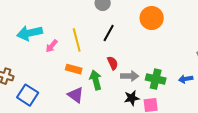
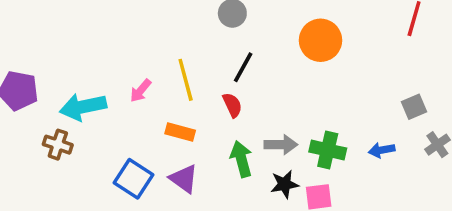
cyan arrow: (30, 33) -> (83, 107), moved
red semicircle: (113, 63) -> (232, 105), moved
green arrow: (96, 80) -> (241, 159), moved
blue square: (28, 95) -> (133, 179), moved

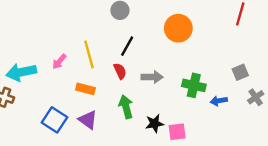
gray arrow: (281, 145) -> (152, 77), moved
green cross: (328, 150) -> (194, 85), moved

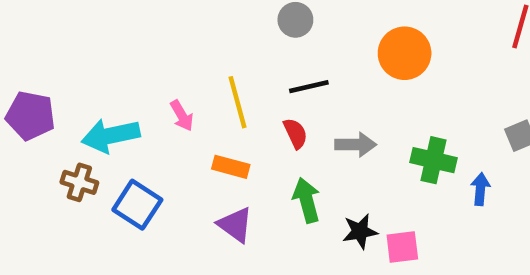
black line: (127, 46) -> (309, 87), turned 48
pink arrow: (59, 62) -> (182, 116), turned -70
blue arrow: (219, 101) -> (480, 189), turned 105
blue square: (55, 120) -> (137, 205), moved

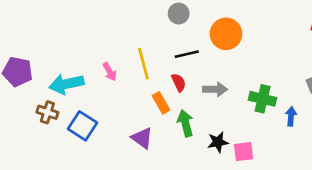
orange circle: (405, 53) -> (226, 34), moved
orange rectangle: (231, 167) -> (161, 103), moved, turned 45

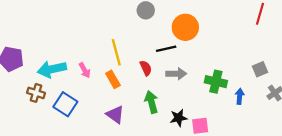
black line: (187, 54) -> (166, 49), moved
pink arrow: (110, 72) -> (85, 70), moved
orange rectangle: (161, 103) -> (113, 79), moved

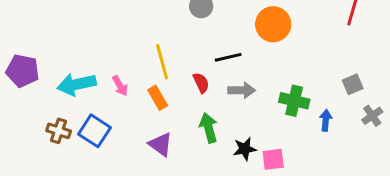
orange circle: (185, 27) -> (273, 24), moved
brown cross: (36, 93) -> (59, 131), moved

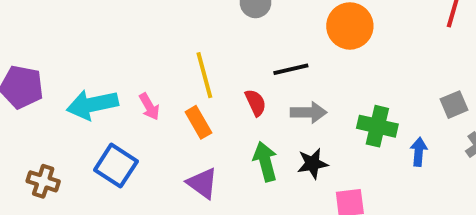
brown cross: (59, 131) -> (43, 181), moved
black star: (245, 149) -> (313, 164), moved

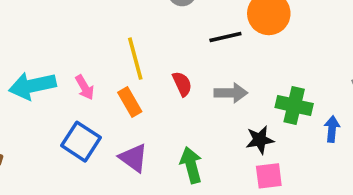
black line: (291, 69) -> (225, 37), moved
green arrow: (265, 162) -> (191, 165), moved
black star: (313, 164) -> (260, 140), moved
blue square: (116, 166) -> (81, 142), moved

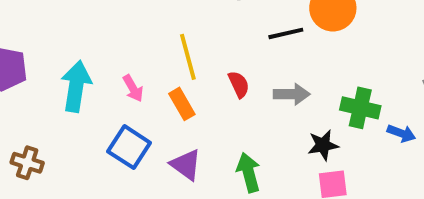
cyan arrow: (32, 86) -> (76, 86), turned 111
blue arrow: (332, 129) -> (401, 133), turned 105

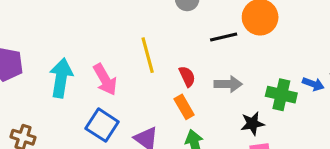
pink arrow: (133, 88) -> (105, 79), size x1.5
orange rectangle: (182, 104) -> (184, 107), moved
blue arrow: (401, 133) -> (313, 84), moved

